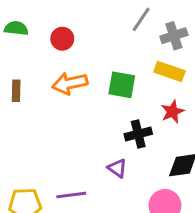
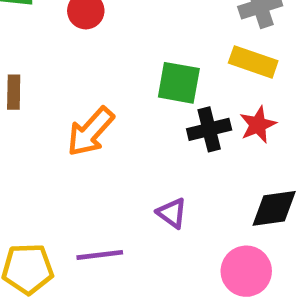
orange arrow: (70, 83) -> (90, 132), moved, turned -36
black cross: (138, 134) -> (209, 129), moved

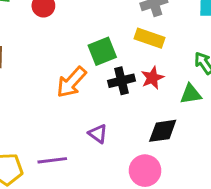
green square: (179, 83) -> (102, 51), turned -32
orange arrow: (90, 132) -> (71, 82), moved

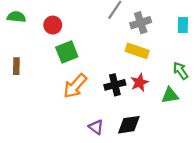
green square: (102, 51) -> (67, 52), moved
black diamond: (163, 131) -> (129, 125), moved

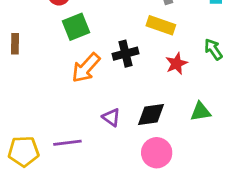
red star: (139, 82) -> (176, 64), moved
black cross: (115, 85) -> (125, 54), moved
green triangle: (170, 95) -> (201, 112), moved

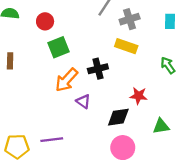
red star: (176, 64) -> (139, 96), moved, turned 30
green triangle: (201, 112) -> (161, 126), moved
purple triangle: (111, 117) -> (83, 101), moved

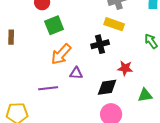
black cross: (98, 69) -> (100, 44), moved
purple triangle: (83, 101) -> (76, 73), turned -32
purple line: (52, 140) -> (48, 88), moved

